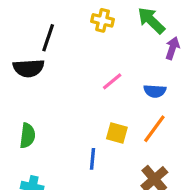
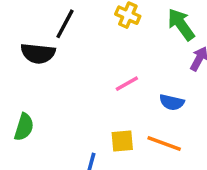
orange line: (154, 129) -> (164, 143), turned 64
yellow square: (117, 133) -> (122, 141), turned -30

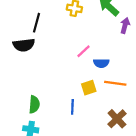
blue semicircle: (172, 102) -> (101, 63), moved
green semicircle: (24, 127) -> (34, 104), moved

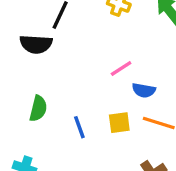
green semicircle: (34, 104) -> (38, 109), moved
blue line: (72, 107) -> (79, 127), moved, turned -32

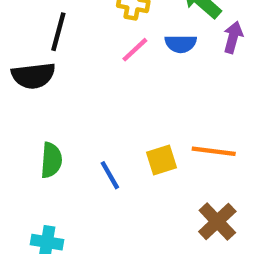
pink line: (121, 68) -> (135, 50), moved
blue semicircle: (144, 90) -> (181, 44), moved

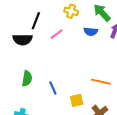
pink line: (135, 50) -> (57, 34), moved
yellow square: (162, 160) -> (77, 100), moved

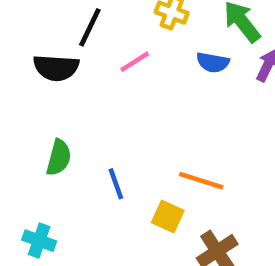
orange line: (101, 82) -> (201, 181), moved
yellow square: (77, 100) -> (168, 216), turned 32

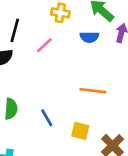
orange line: (201, 181) -> (93, 91), moved

